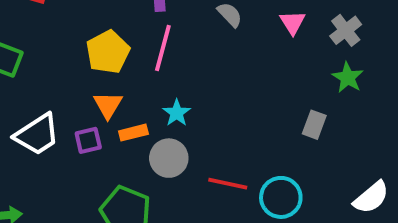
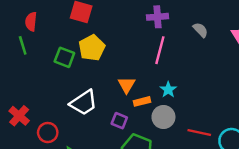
yellow pentagon: (108, 52) -> (92, 48), moved
purple square: (88, 140) -> (119, 121), moved, turned 35

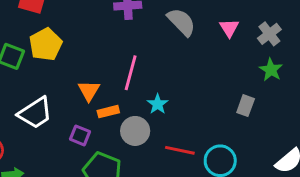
gray semicircle: (200, 30) -> (181, 22), size x1.5
pink line: (160, 50) -> (131, 73), moved
cyan star: (168, 90) -> (158, 104), moved

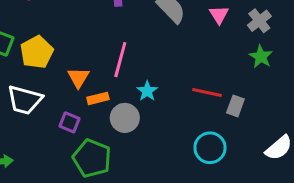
yellow pentagon: (46, 44) -> (37, 52), moved
gray rectangle: (246, 106) -> (235, 106), moved
white trapezoid: (35, 113) -> (25, 100), turned 48
red line: (180, 150) -> (207, 92), moved

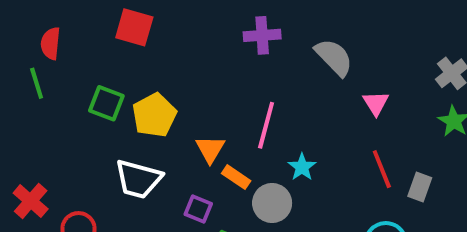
pink triangle: (219, 15) -> (376, 103), moved
red line: (207, 92) -> (382, 169), turned 56
orange rectangle: (98, 98) -> (236, 177), turned 48

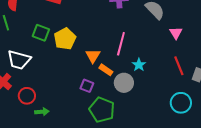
white trapezoid: (138, 179) -> (19, 60), moved

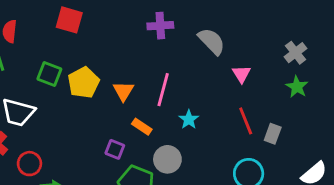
orange triangle: (93, 56) -> (123, 91), moved
gray circle: (124, 83) -> (167, 159), moved

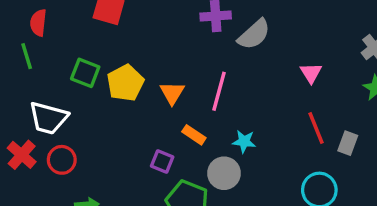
gray semicircle: (212, 41) -> (254, 34), moved, turned 92
cyan star: (189, 120) -> (244, 141), moved, turned -30
red circle: (29, 164) -> (62, 160), moved

